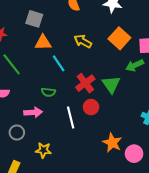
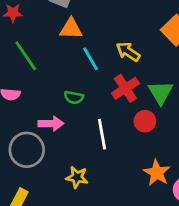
yellow arrow: (83, 41) -> (128, 52), moved
red circle: (91, 107) -> (145, 121), moved
gray circle: (17, 133) -> (27, 150), size x1.6
yellow star: (43, 150) -> (77, 177), moved

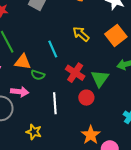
orange triangle: (71, 29) -> (23, 62), moved
yellow arrow: (128, 52) -> (81, 34), moved
red cross: (125, 88) -> (75, 73), turned -30

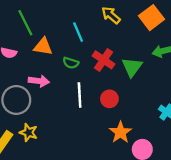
green semicircle: (38, 75) -> (71, 63), moved
red circle: (86, 98) -> (109, 99), moved
yellow star: (34, 132) -> (29, 132), moved

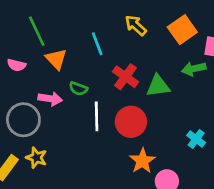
orange triangle: (43, 46) -> (56, 59), turned 36
green semicircle: (71, 63) -> (78, 89), moved
green triangle: (132, 67) -> (158, 86), turned 45
red circle: (109, 99) -> (131, 122), size x1.5

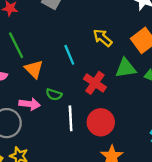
green triangle: (158, 86) -> (126, 68), moved

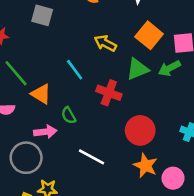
green semicircle: (54, 95) -> (69, 115), turned 56
white line: (71, 118) -> (91, 157), moved, turned -45
red circle: (101, 122) -> (140, 130), moved

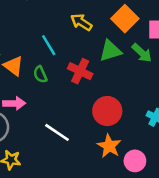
green arrow: (169, 68) -> (142, 53), turned -115
green semicircle: (69, 115) -> (40, 74), moved

